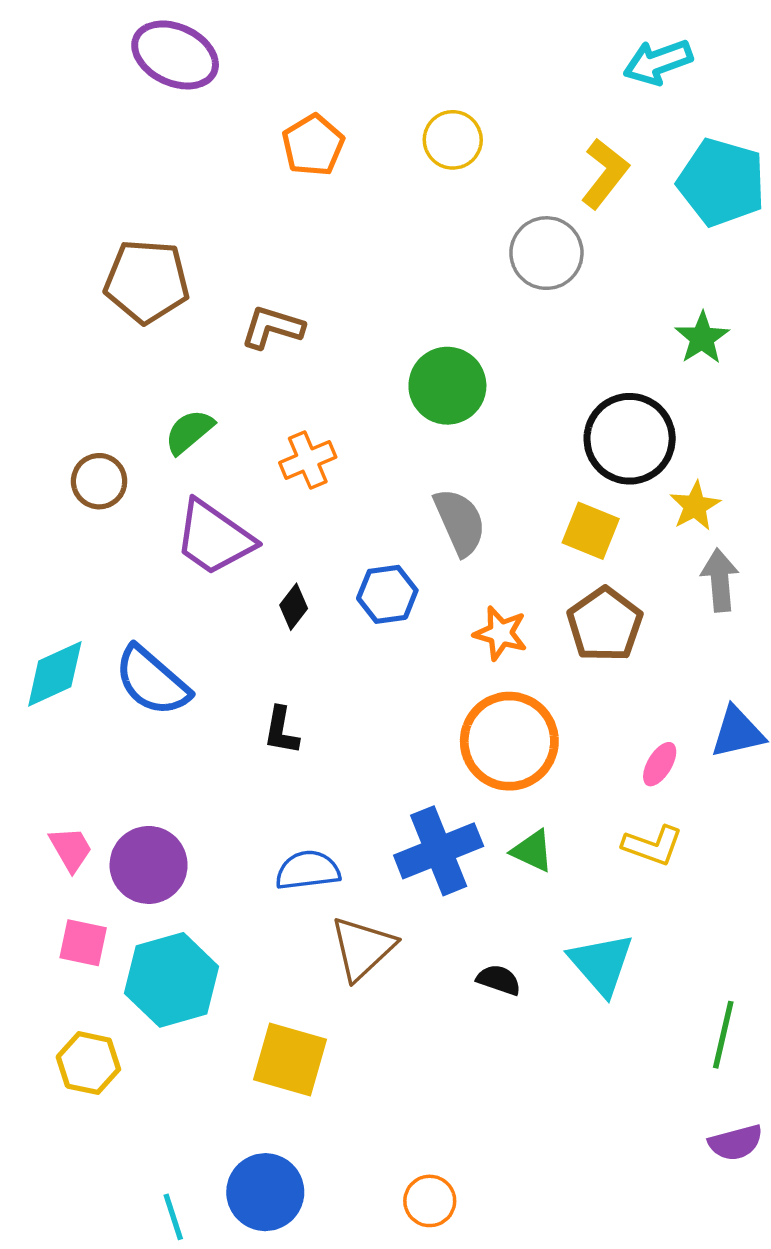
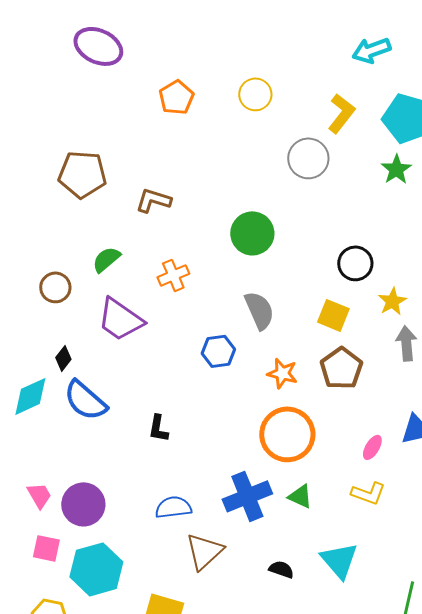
green star: (702, 338) -> (396, 169), moved
black circle: (630, 439) -> (355, 263), size x0.7
black diamond: (294, 607) -> (63, 358), moved

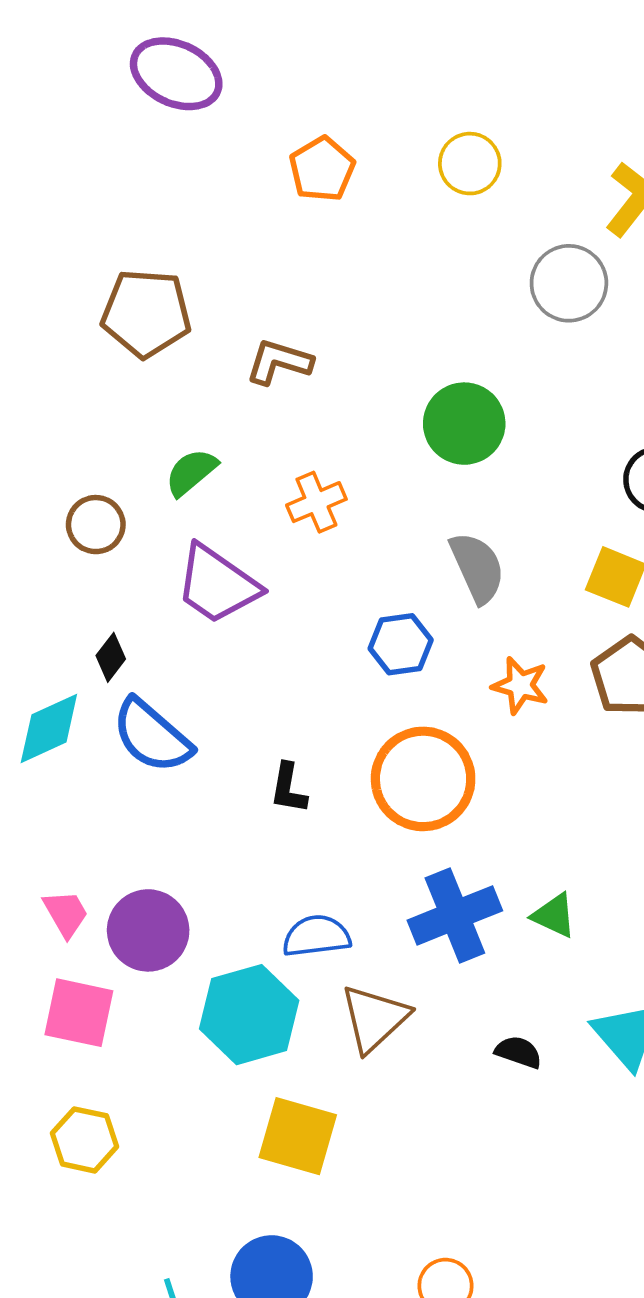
orange circle: (287, 434) -> (423, 779), moved
pink square: (46, 548) -> (79, 1013), size x1.4
cyan hexagon: (96, 569) -> (249, 1015), moved

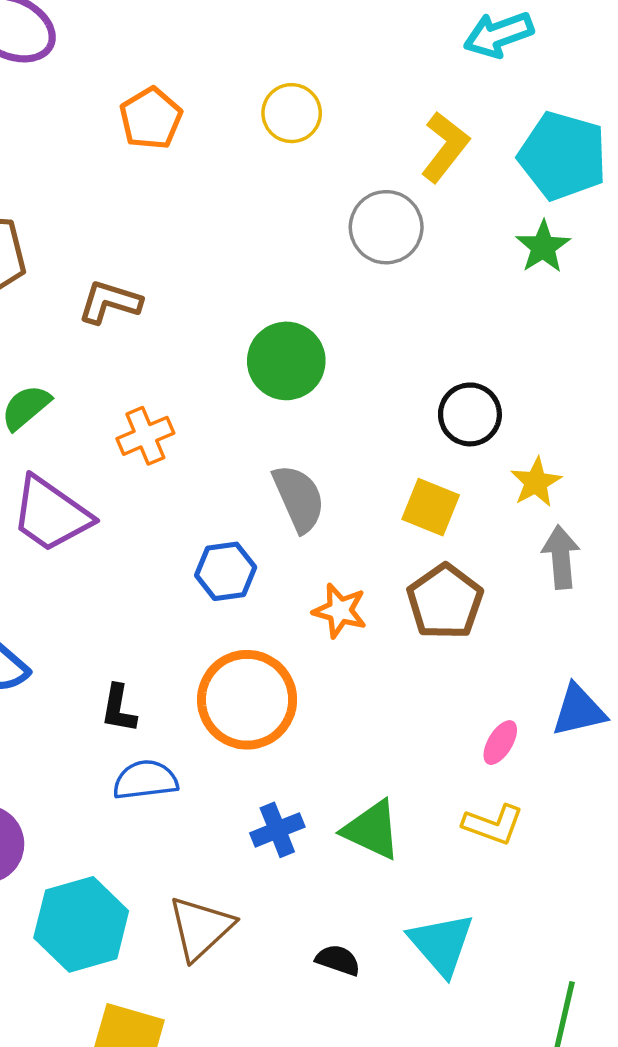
blue cross: (455, 915) -> (277, 830), size x0.6
green triangle: (554, 915) -> (372, 830), size x1.4
blue semicircle: (316, 936) -> (145, 780), moved

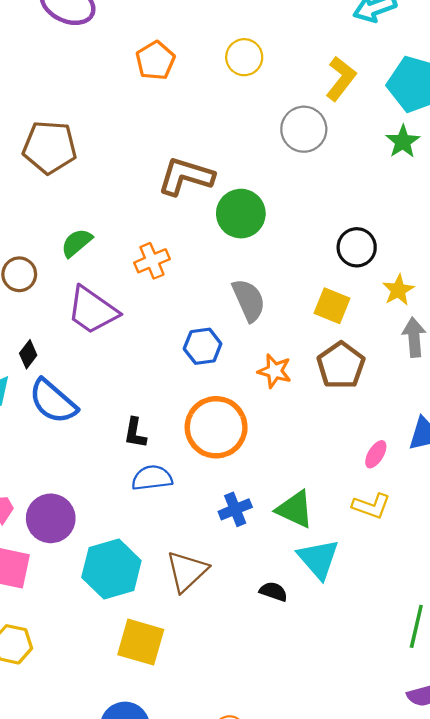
brown L-shape: (110, 302) -> (186, 176), moved, size x1.4
cyan triangle: (441, 944) -> (318, 559), moved

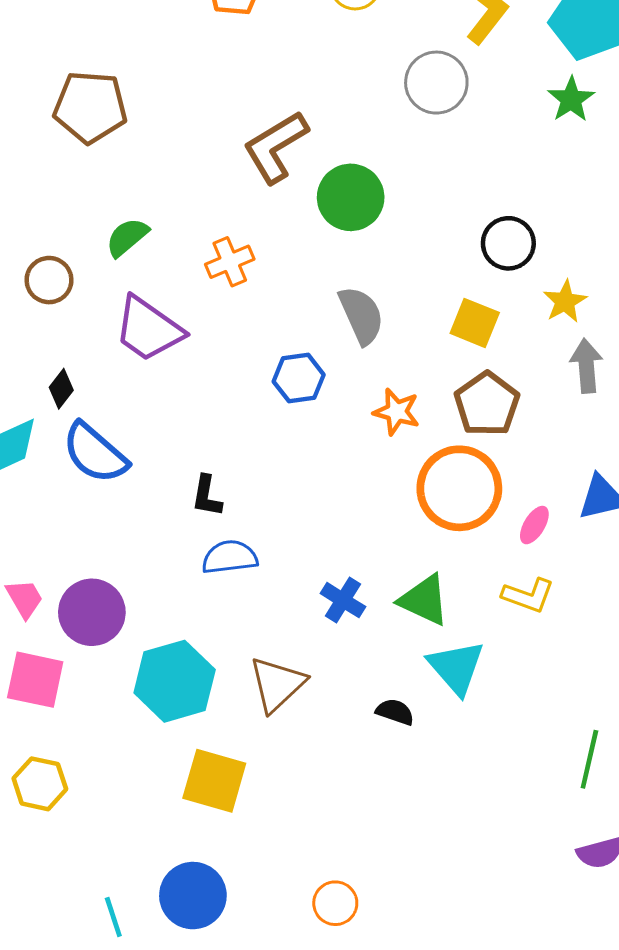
brown L-shape: (186, 176) -> (276, 147), turned -48
orange circle: (216, 427) -> (459, 488), moved
blue cross: (235, 509) -> (343, 600), turned -36

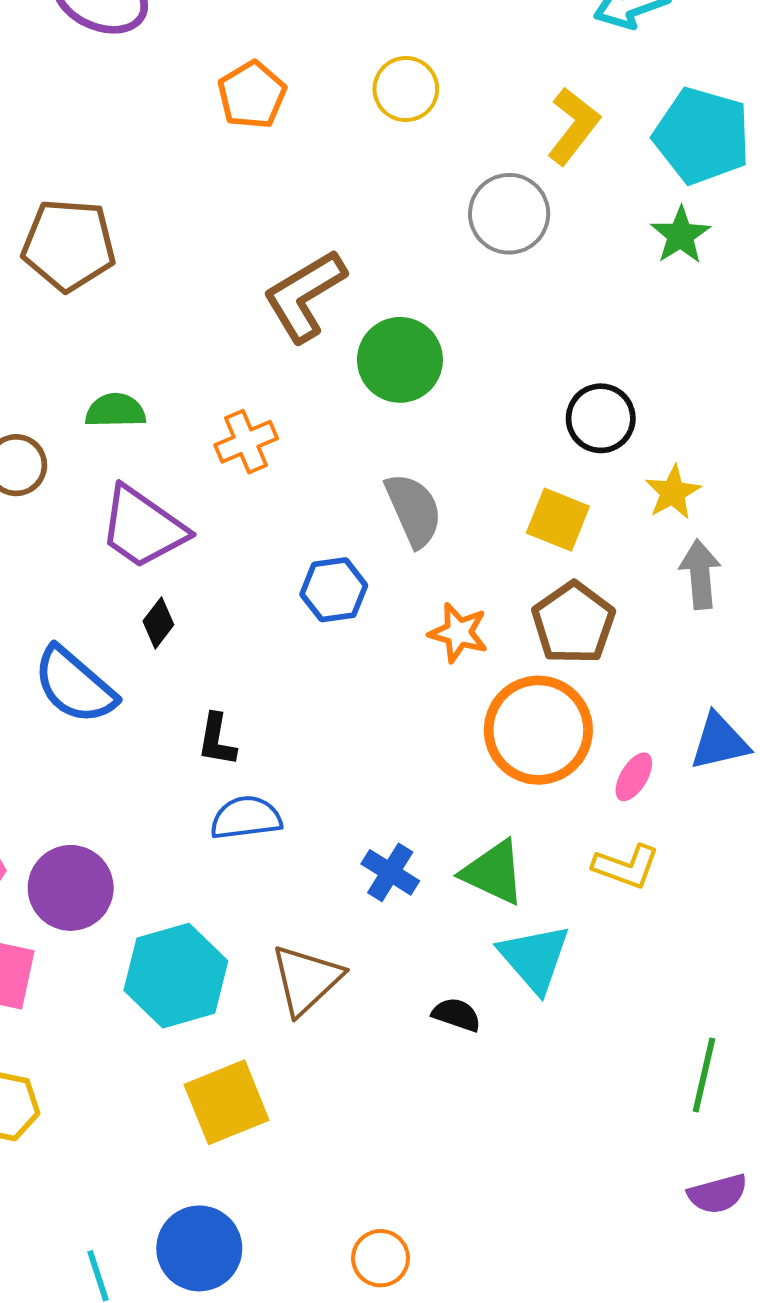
green semicircle: (127, 237) -> (115, 411), turned 39
black diamond: (61, 389) -> (158, 623), moved
yellow square: (214, 781) -> (227, 1102), turned -38

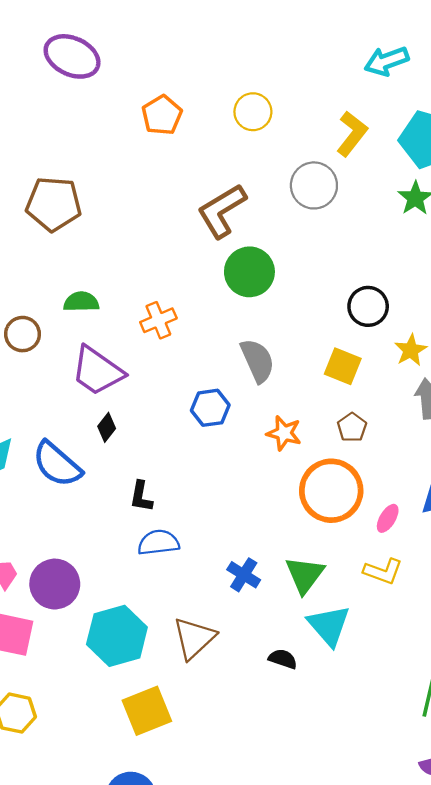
brown L-shape: (304, 296) -> (222, 211), moved
brown pentagon: (573, 623) -> (352, 427), size x0.6
green triangle: (494, 872) -> (305, 575), turned 42

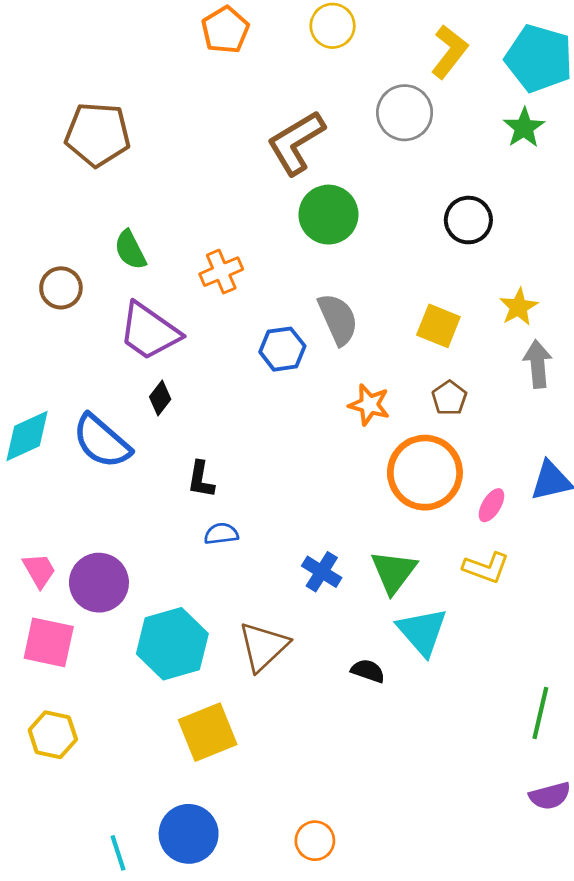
green semicircle: (81, 302) -> (130, 250), turned -116
black circle: (368, 306) -> (468, 220), moved
blue hexagon: (210, 408) -> (282, 349), moved
blue semicircle: (158, 543) -> (221, 534), size x0.7

